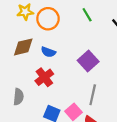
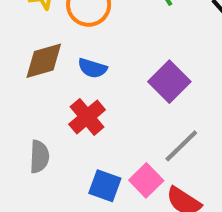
gray line: (93, 95) -> (181, 146), turned 36

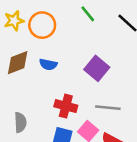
red cross: (87, 117) -> (66, 106), moved, turned -30
gray line: (181, 146) -> (108, 108), turned 55

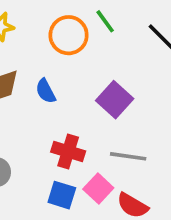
orange circle: (42, 25) -> (69, 35), moved
blue semicircle: (48, 64) -> (46, 91), turned 48

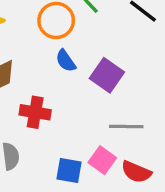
blue semicircle: (46, 91) -> (66, 61), moved
red cross: (68, 152) -> (35, 112), moved

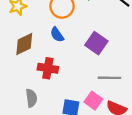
blue semicircle: (66, 61) -> (57, 35), moved

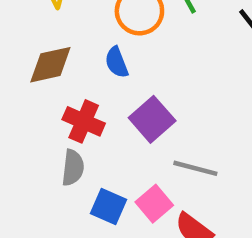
purple square: (96, 43) -> (152, 119), moved
gray semicircle: (31, 98) -> (73, 168), moved

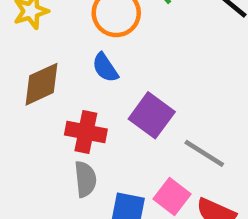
gray line: (195, 168) -> (204, 153), turned 30

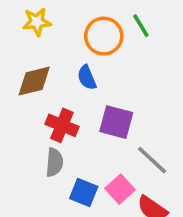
purple square: (152, 115) -> (116, 122), turned -32

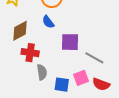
red cross: (62, 125) -> (30, 53), moved
pink square: (120, 189) -> (81, 78), turned 35

